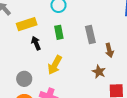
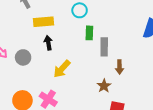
green rectangle: (59, 32) -> (89, 33), moved
gray circle: (24, 79) -> (23, 57), moved

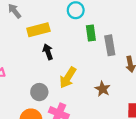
gray circle: (23, 57) -> (39, 92), moved
brown star: (104, 86) -> (103, 89), moved

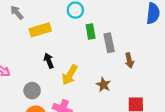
black arrow: (48, 52) -> (49, 61), moved
gray circle: (39, 92) -> (32, 91), moved

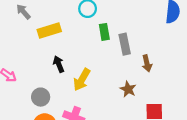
brown star: (103, 85) -> (128, 89), moved

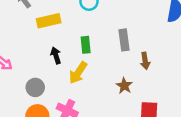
green rectangle: (104, 32) -> (86, 45), moved

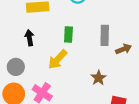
black arrow: (56, 55) -> (29, 38), moved
brown arrow: (145, 61) -> (124, 49), moved, turned -112

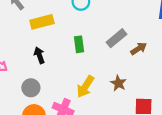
gray rectangle: (105, 35) -> (117, 38), turned 60
yellow arrow: (58, 59) -> (85, 87), moved

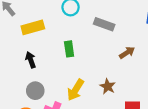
gray rectangle: (117, 38) -> (104, 24), moved, turned 60
gray circle: (31, 88) -> (35, 91), moved

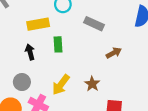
yellow rectangle: (33, 27) -> (38, 24), moved
black arrow: (31, 60) -> (30, 52), moved

